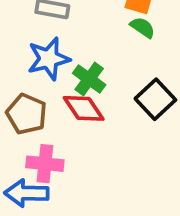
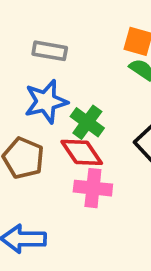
pink cross: (45, 164) -> (93, 188), moved

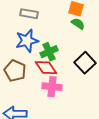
green cross: (87, 122) -> (49, 52), turned 30

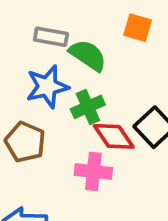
green semicircle: (78, 24) -> (88, 55), moved, size x1.5
red diamond: (46, 68) -> (114, 136), moved

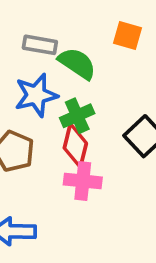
red diamond: (114, 136) -> (75, 146), moved, turned 48

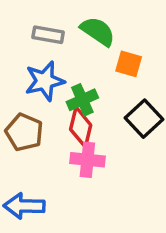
orange square: (128, 35) -> (129, 64), moved
green semicircle: (77, 63) -> (98, 31), moved

